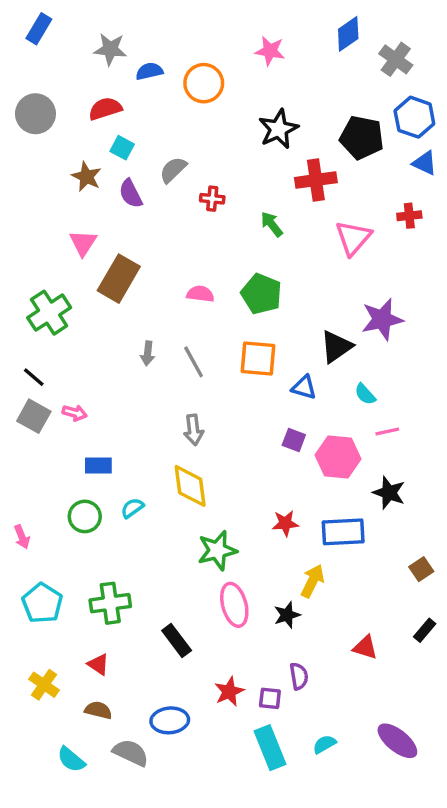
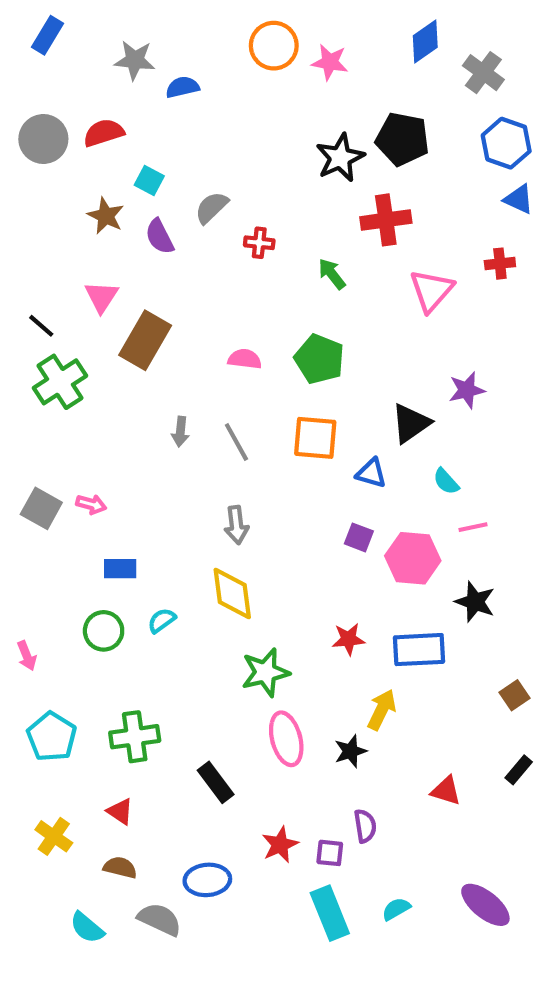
orange circle: (204, 83) -> (274, 46), moved
red semicircle: (105, 109) -> (104, 133), moved
black pentagon: (362, 138) -> (402, 139), moved
purple star: (382, 319) -> (467, 390), size x0.7
black line: (34, 377) -> (41, 326), moved

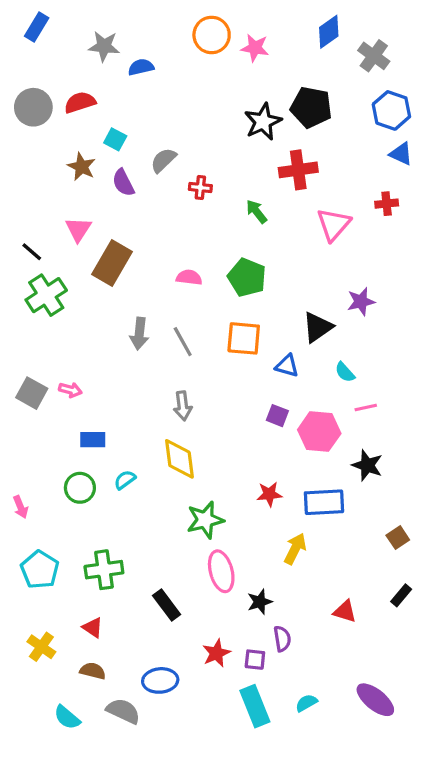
gray arrow: (180, 432) -> (139, 334), size x1.4
black star: (351, 751) -> (260, 602), moved

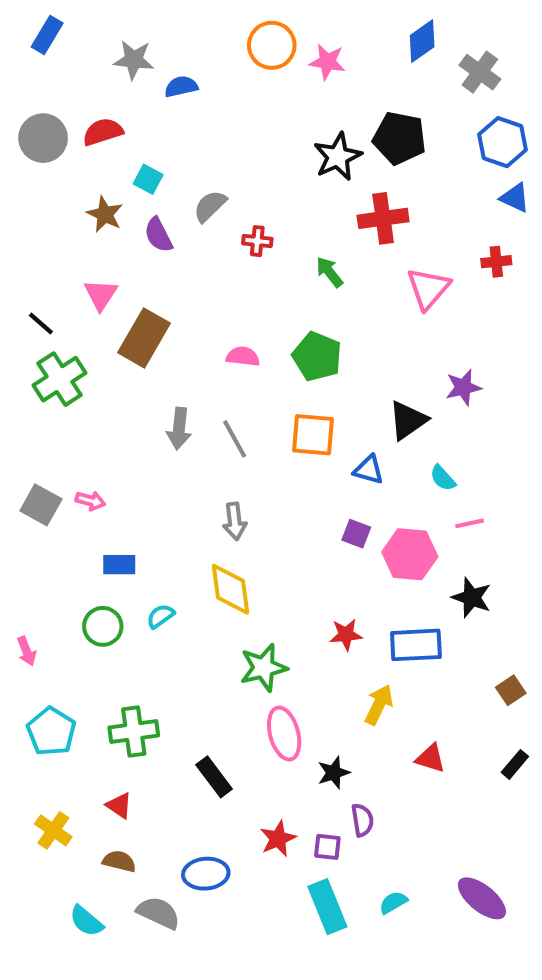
red triangle: (345, 611) -> (430, 758), moved

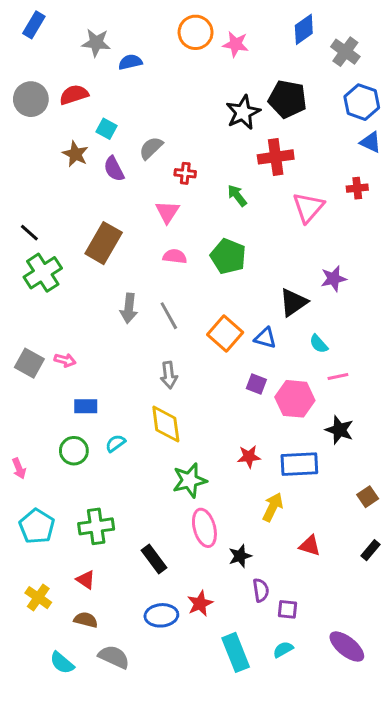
pink triangle: (101, 295) -> (167, 212), moved
orange square: (313, 435) -> (225, 333), moved, turned 36
purple square: (327, 847) -> (288, 609), moved
blue ellipse: (206, 874) -> (161, 615), moved

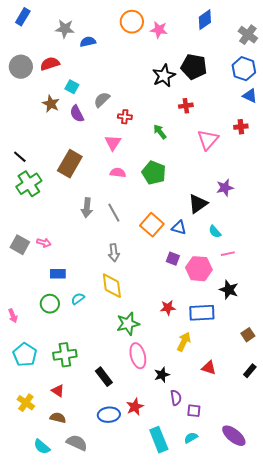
gray cross: (345, 52) -> (248, 35), moved
red cross: (276, 157) -> (186, 106), size x0.6

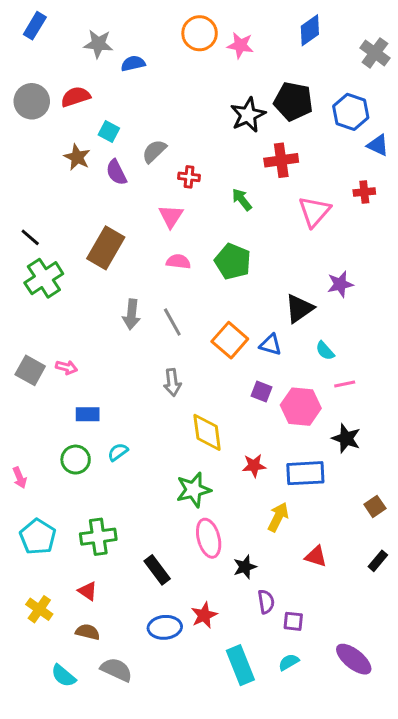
blue hexagon: (244, 69) -> (351, 112), moved
red cross: (186, 106) -> (281, 160), size x1.5
yellow diamond: (112, 286) -> (207, 432), moved

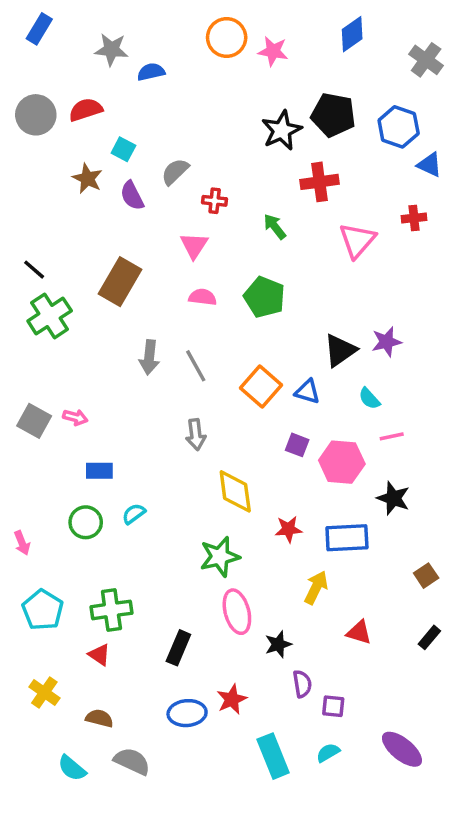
purple star: (340, 284) -> (386, 342), moved
black rectangle: (157, 570) -> (178, 648), turned 60
red triangle: (88, 591) -> (99, 655), moved

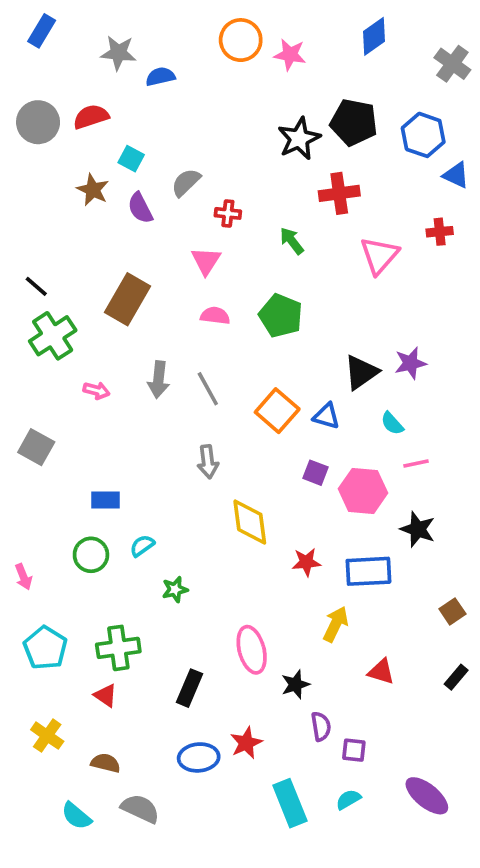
pink arrow: (75, 417) -> (96, 391), moved
green star: (220, 557) -> (175, 590), moved, size x0.6

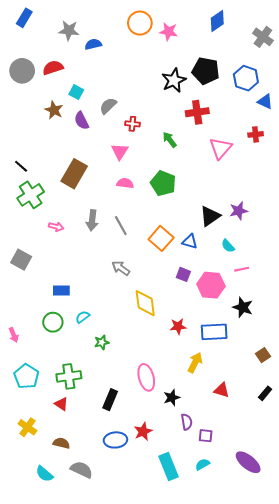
gray arrow: (208, 462) -> (121, 268), turned 132

